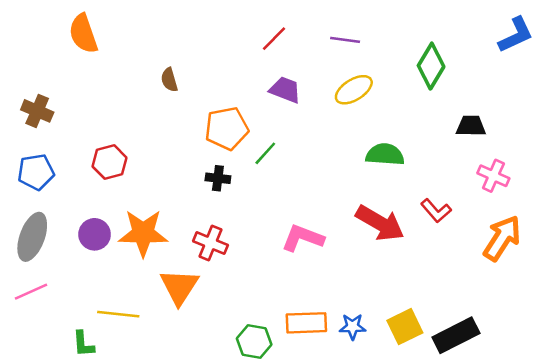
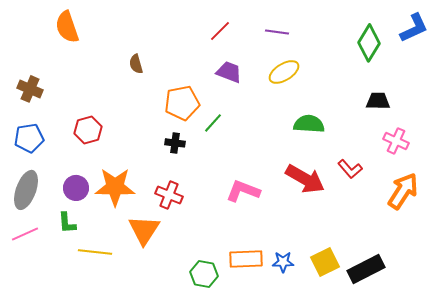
green diamond: (431, 66) -> (369, 43), moved
green L-shape: (83, 344) -> (67, 223), moved

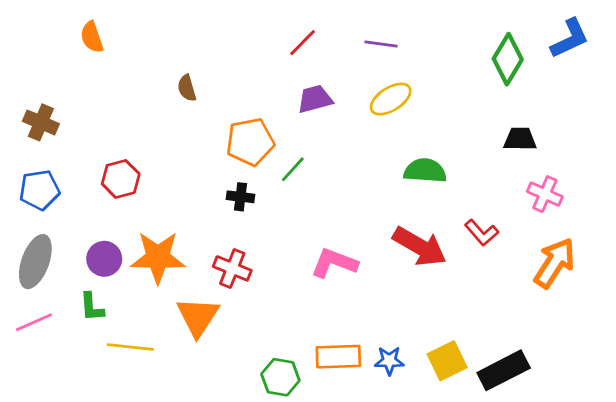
orange semicircle: (67, 27) -> (92, 37), size x0.7
purple trapezoid: (229, 72) -> (315, 99), turned -36

